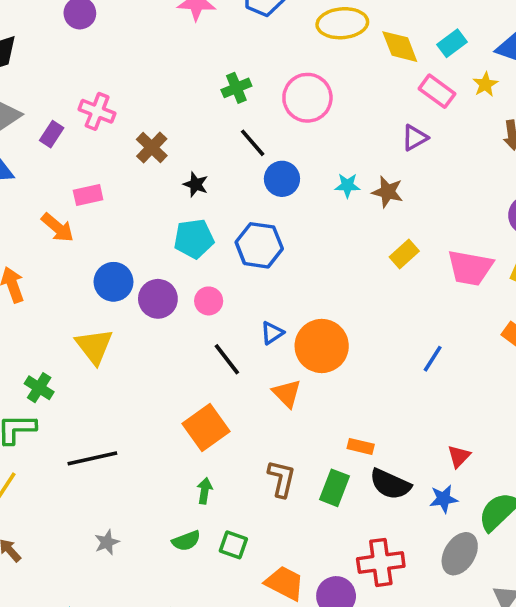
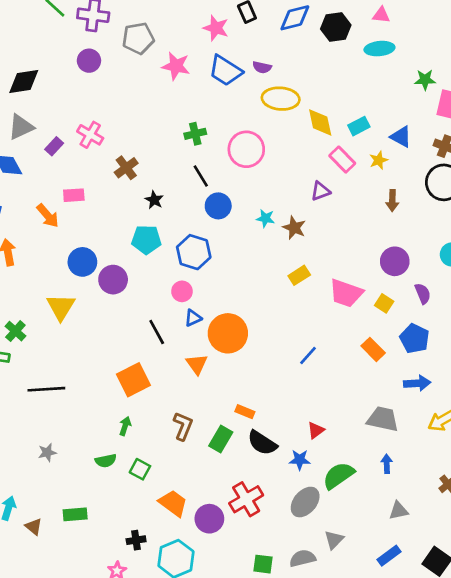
pink circle: (209, 301) -> (182, 291), moved
red cross: (381, 562) -> (246, 499), turned -32

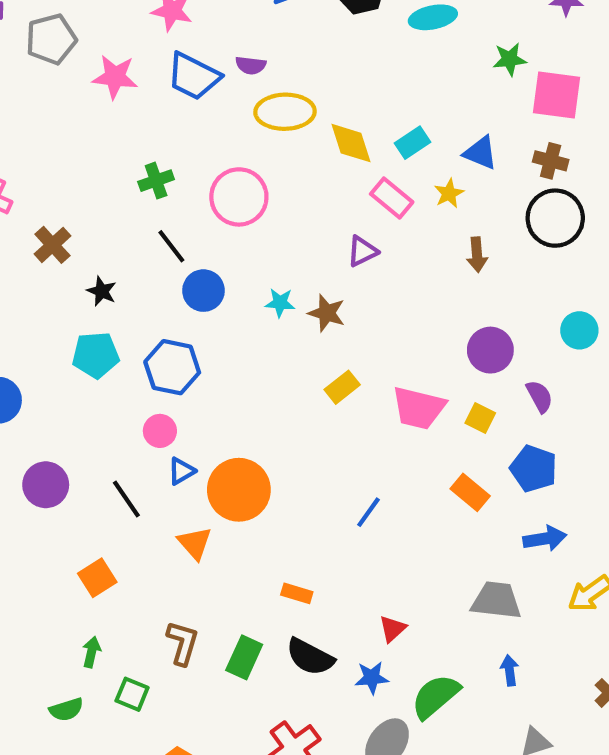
purple circle: (113, 280) -> (46, 485), moved
orange square: (133, 380) -> (97, 578), size x0.7
orange rectangle: (245, 412) -> (297, 593), moved
green square: (140, 469) -> (132, 694), moved

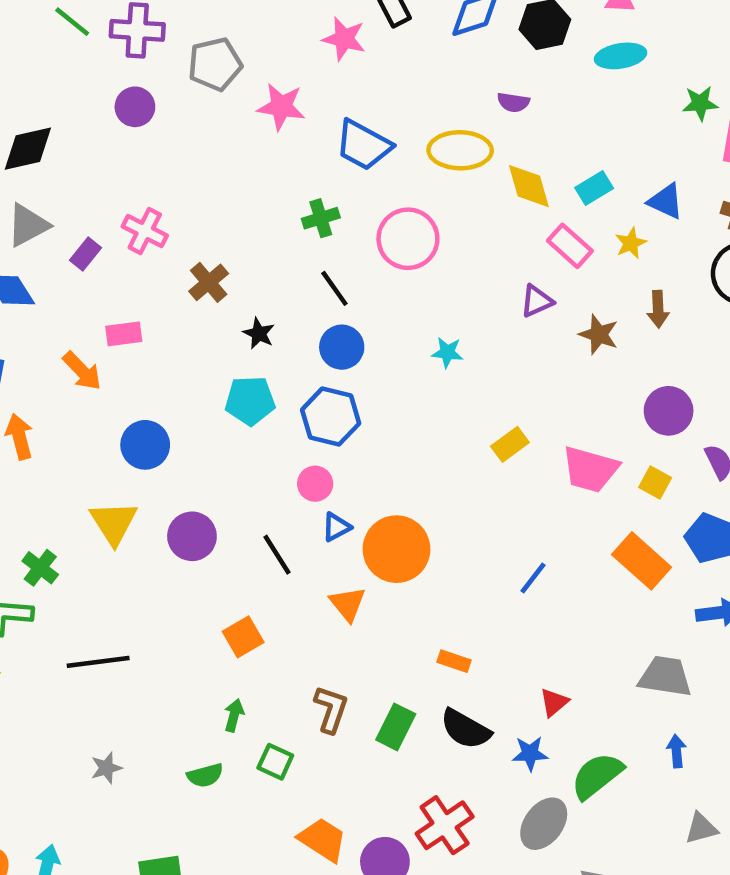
purple semicircle: (251, 65) -> (513, 102), moved
blue trapezoid: (193, 76) -> (363, 145), moved
blue circle: (203, 291) -> (342, 347), moved
brown star: (327, 313) -> (599, 334), moved
orange rectangle: (470, 492) -> (642, 561), size x1.4

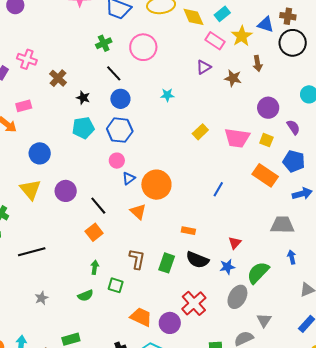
blue triangle: (666, 201) -> (266, 25), moved
yellow star: (631, 243) -> (242, 36), size x1.5
black line: (277, 555) -> (98, 206), moved

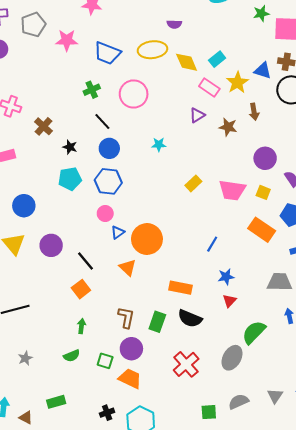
orange rectangle: (188, 231) -> (180, 288), size x1.5
blue star: (227, 267) -> (226, 277), moved
green square: (116, 285) -> (105, 361), moved
gray triangle: (264, 320) -> (275, 396), moved
purple circle: (170, 323) -> (131, 349), moved

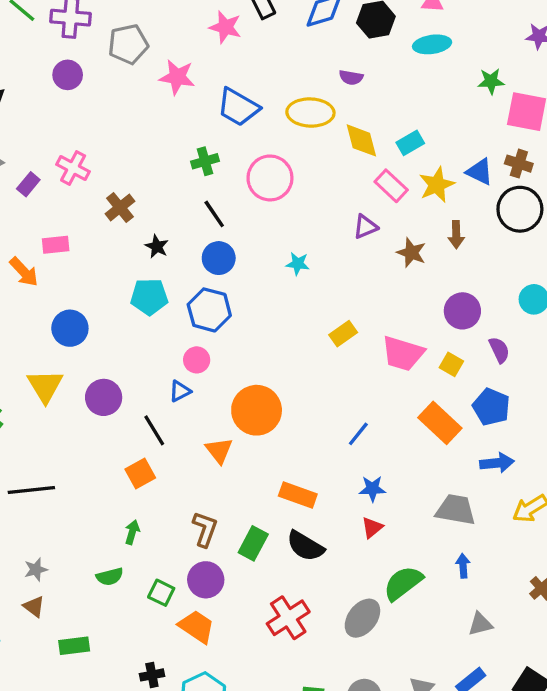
blue triangle: (118, 232) -> (180, 391), moved
brown triangle: (26, 418) -> (34, 607), moved

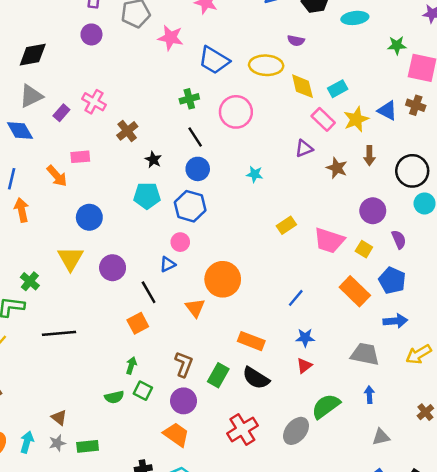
black circle: (520, 209) -> (412, 171), moved
gray star: (36, 570) -> (57, 443), moved
green square: (161, 593) -> (143, 391), moved

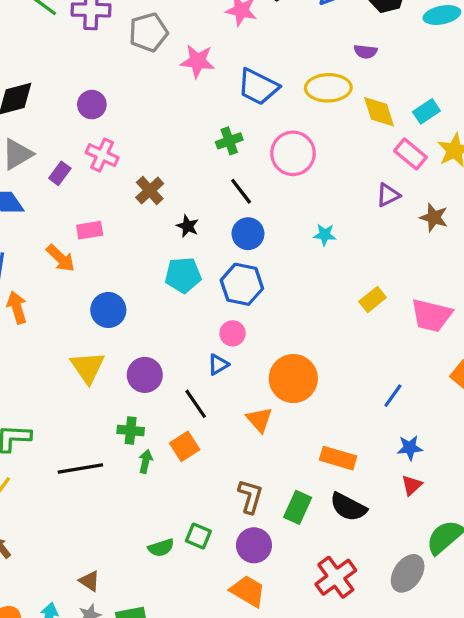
purple circle: (91, 34) -> (92, 105), moved
green cross: (30, 281) -> (131, 431), moved, turned -30
green arrow: (131, 365) -> (146, 461), moved

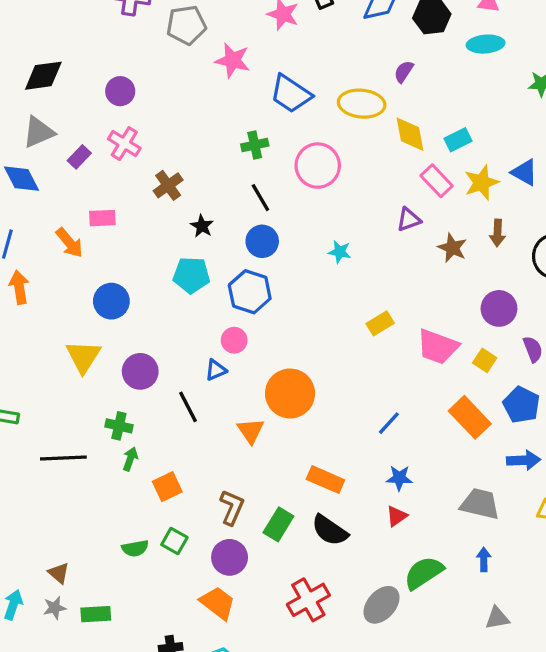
purple semicircle: (366, 52) -> (404, 72), turned 110
orange square: (185, 446) -> (167, 487), moved

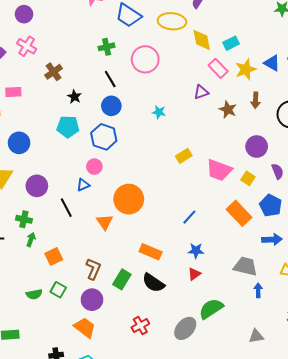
blue arrow: (484, 560) -> (258, 290), moved
red cross: (308, 600) -> (140, 326), size x0.7

